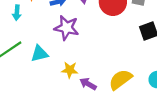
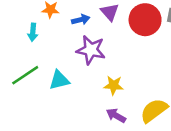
yellow star: (70, 70) -> (114, 85), moved

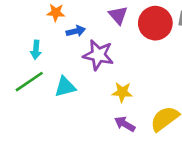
blue arrow: (81, 20) -> (76, 31), moved
cyan arrow: (33, 32) -> (36, 50), moved

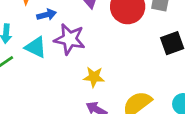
cyan triangle: (65, 87) -> (36, 47), moved, turned 40

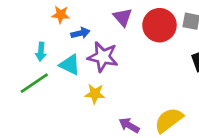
yellow star: (94, 77) -> (95, 94), moved

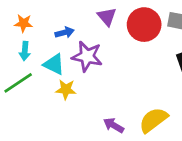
orange star: (61, 15) -> (23, 23), moved
yellow star: (95, 94) -> (66, 89), moved

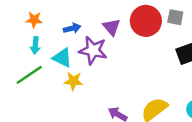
purple triangle: (107, 17) -> (111, 27), moved

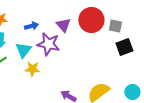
gray square: (175, 17) -> (115, 26), moved
cyan triangle: (62, 58) -> (23, 50), turned 42

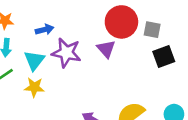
purple triangle: (63, 25) -> (106, 49), moved
yellow star: (32, 69) -> (34, 87), moved

